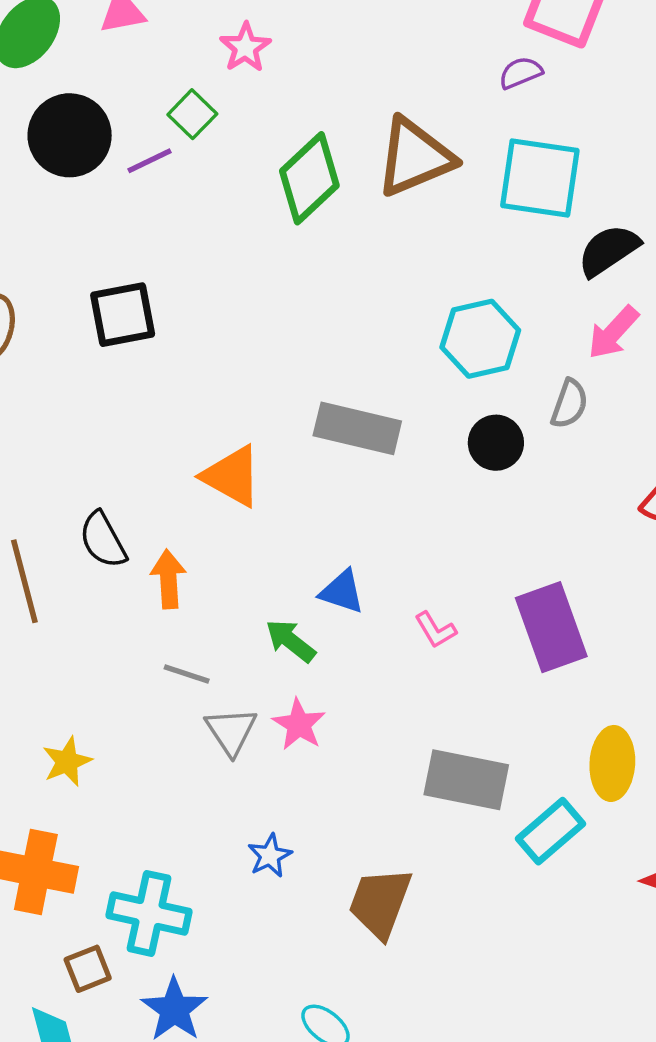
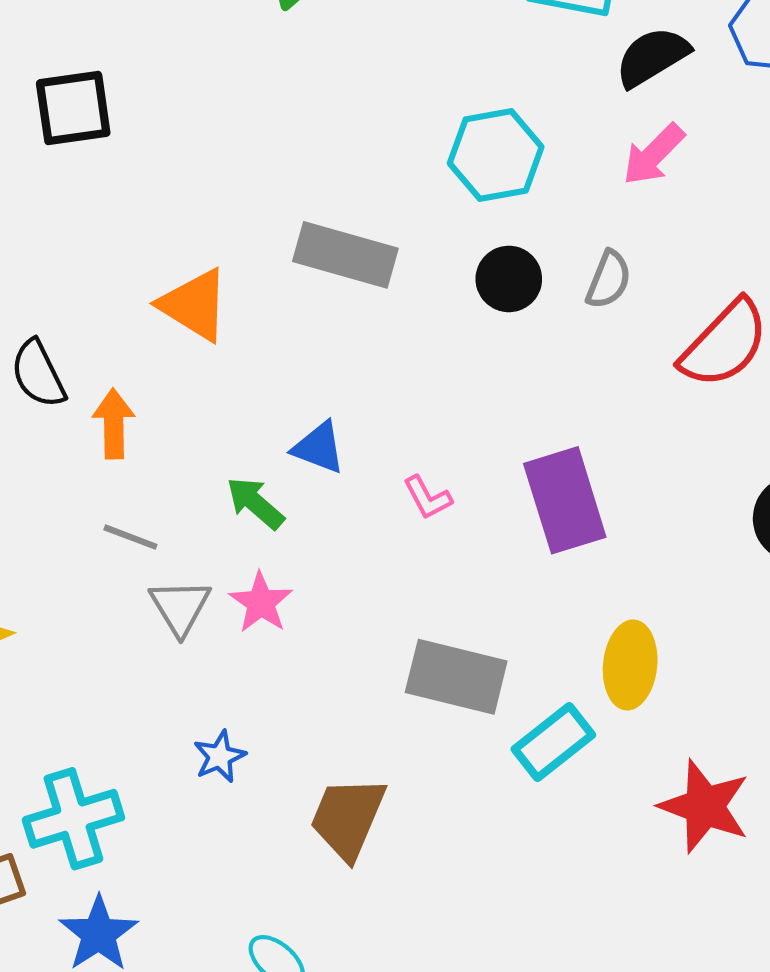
gray semicircle: (569, 404) -> (609, 280), moved
cyan cross: (149, 913) -> (73, 819), turned -32

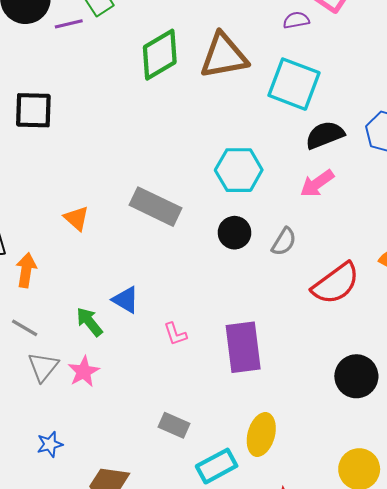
orange triangle: (194, 305) -> (76, 218), size x0.7
gray rectangle: (456, 677) -> (174, 425), size x0.6

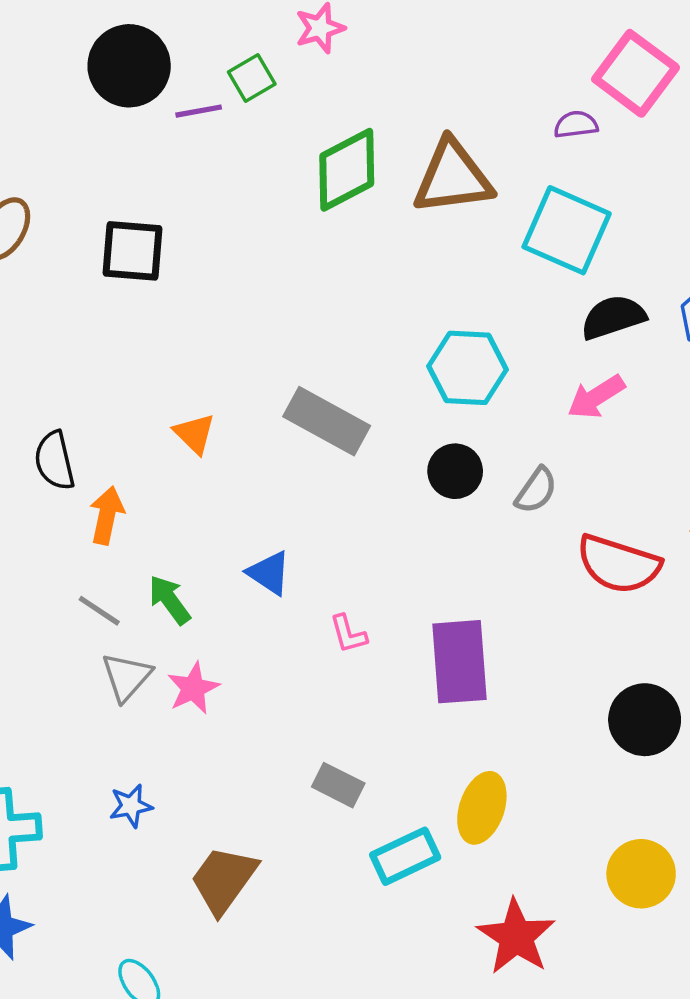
red semicircle: (336, 283) -> (618, 564), turned 51
green arrow: (89, 322) -> (170, 600), moved

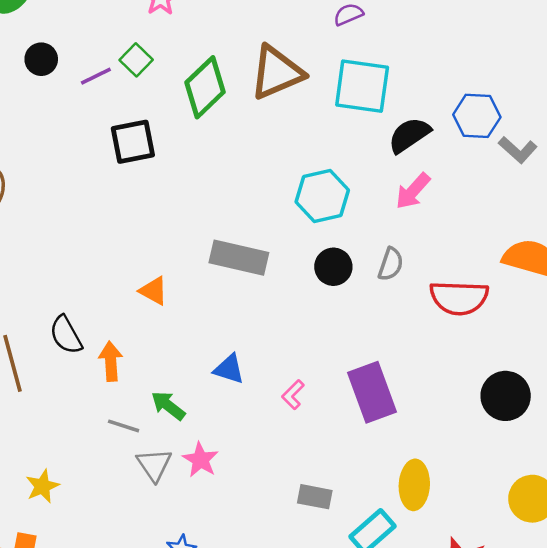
black circle: (129, 66) -> (41, 59), size x0.6
green square: (252, 78) -> (136, 60), moved
black square: (133, 251) -> (133, 142), moved
pink L-shape: (348, 634) -> (293, 395), turned 76

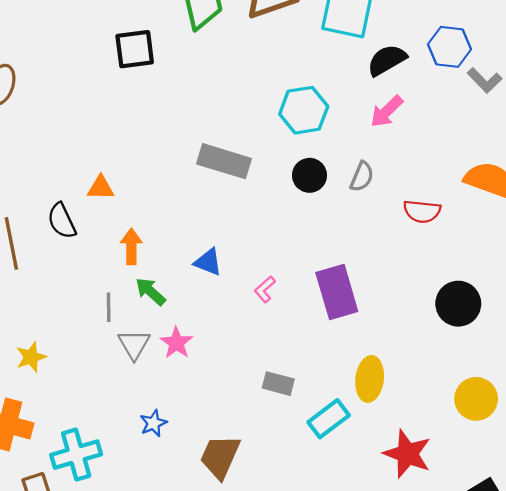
orange triangle: (154, 291) -> (101, 188), moved, turned -32
red semicircle: (459, 298) -> (422, 211), size x0.7
orange arrow: (111, 361) -> (131, 246), moved
gray line: (124, 426) -> (109, 307), turned 68

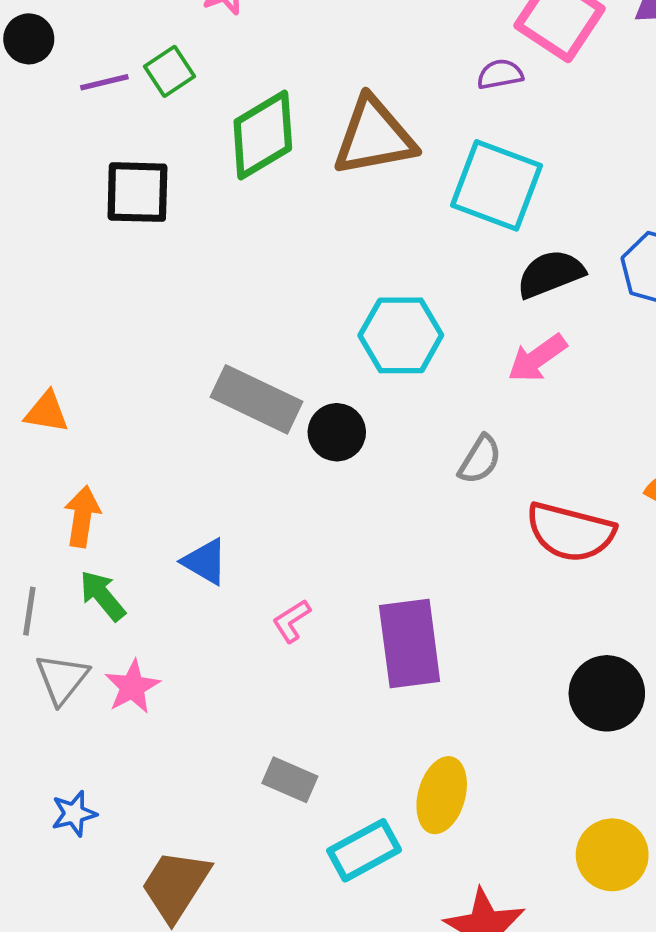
black circle: (309, 175) -> (337, 432), moved
red semicircle: (422, 211) -> (570, 532), size x1.4

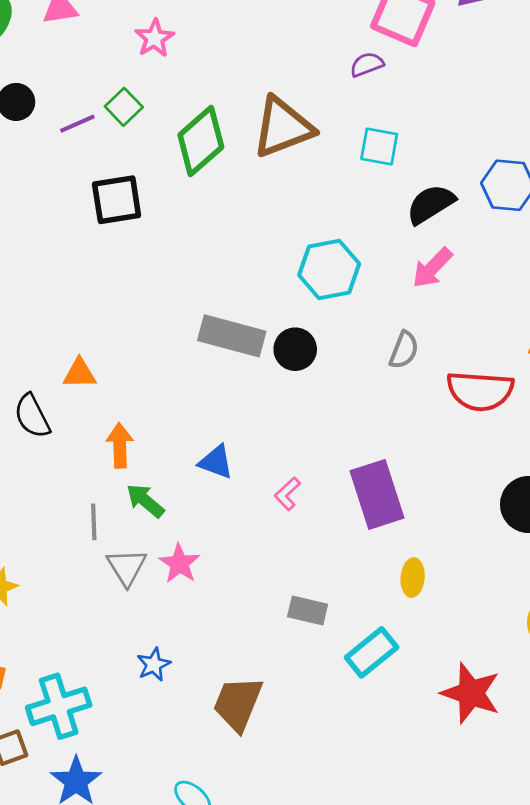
cyan square: (497, 185) -> (379, 147), size x0.6
yellow ellipse: (442, 795) -> (413, 578), moved, size x0.7

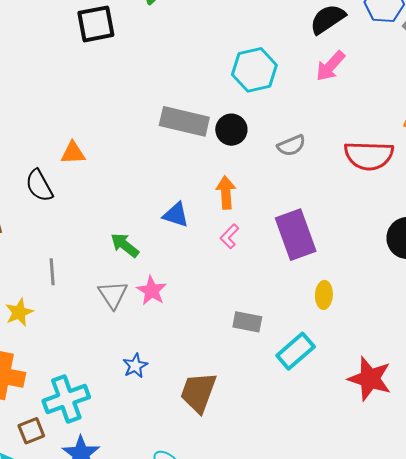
gray semicircle: (404, 350) -> (291, 145), moved, turned 48
orange arrow: (120, 445) -> (226, 192), moved
gray line: (94, 522) -> (52, 272), moved

